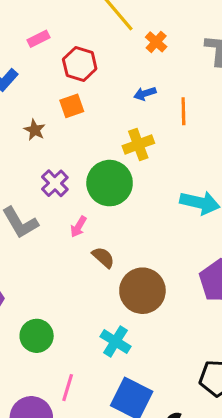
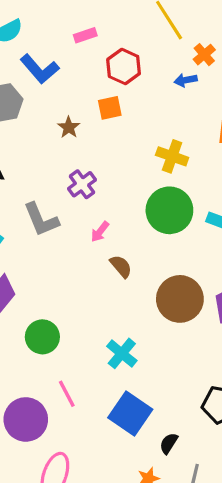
blue arrow: (145, 94) -> (186, 80), moved
yellow cross: (138, 144) -> (172, 156), turned 32
green circle: (110, 183) -> (169, 210), moved
brown circle: (142, 291) -> (180, 299), moved
pink line: (68, 388) -> (67, 394), turned -52

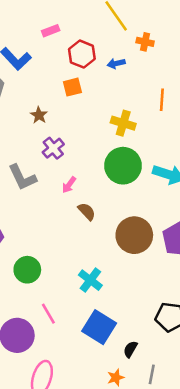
orange cross: (204, 55) -> (145, 42), turned -35
blue arrow: (186, 80) -> (116, 63), moved
brown star: (69, 127) -> (39, 115), moved

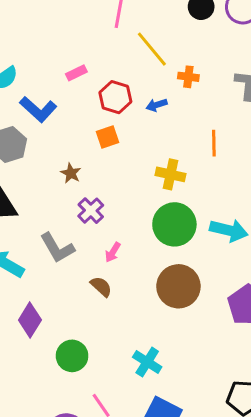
brown semicircle: (87, 211) -> (101, 286), moved
brown circle: (134, 235) -> (178, 286), moved

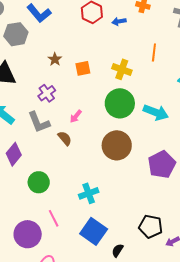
orange square: (107, 137) -> (83, 68), moved
purple cross: (91, 211) -> (47, 93), moved
gray L-shape: (57, 248) -> (39, 122), moved
cyan cross: (147, 362) -> (89, 193), turned 30

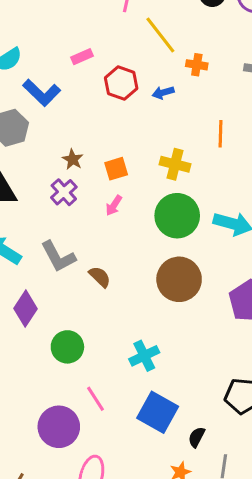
purple cross: (47, 93) -> (64, 192), moved
pink arrow: (76, 116) -> (114, 205), moved

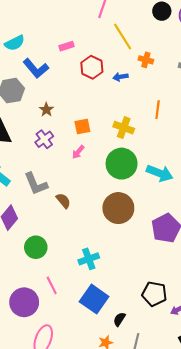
brown star: (73, 159) -> (46, 110), moved

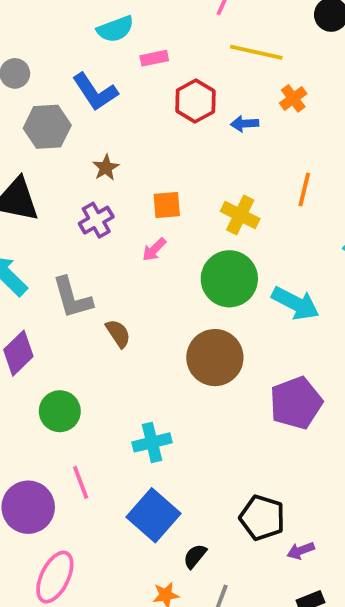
yellow line: (123, 37) -> (256, 52), turned -52
cyan semicircle: (15, 43) -> (115, 29), moved
orange cross: (146, 60) -> (293, 98), turned 32

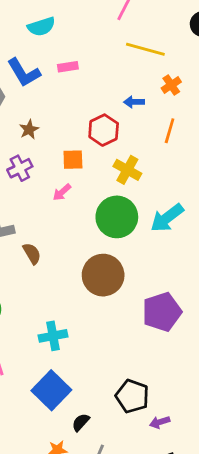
pink rectangle: (154, 58) -> (68, 67), moved
red hexagon: (195, 101) -> (104, 130), moved
orange line: (304, 190) -> (170, 131), moved
cyan arrow: (295, 303) -> (167, 218), moved, turned 112

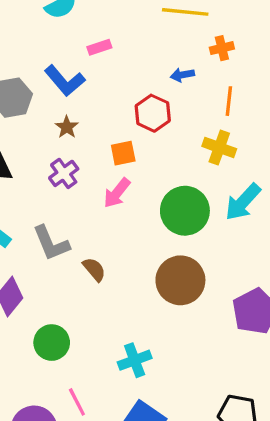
blue L-shape: (24, 73) -> (65, 81), moved
orange cross: (171, 85) -> (222, 48), turned 30
yellow cross: (127, 170) -> (219, 148), moved
pink arrow: (62, 192) -> (117, 193), size x1.4

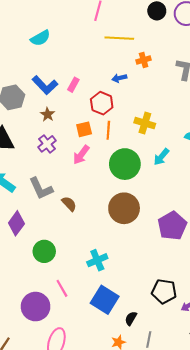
pink rectangle: (99, 47) -> (73, 85), moved, turned -40
orange line: (229, 101) -> (108, 130), moved
cyan arrow: (243, 202) -> (161, 157), size x0.7

